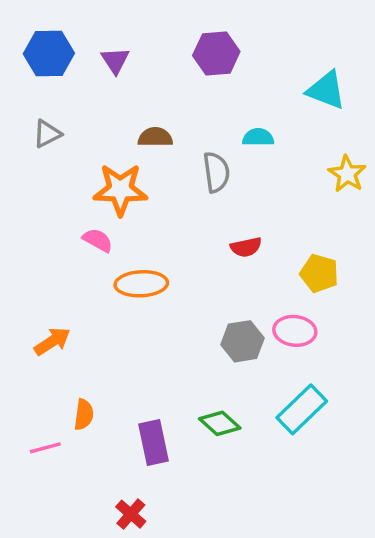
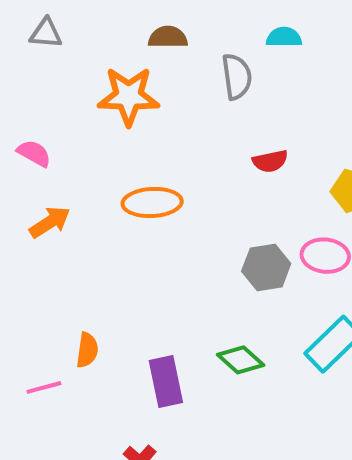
gray triangle: (47, 134) -> (46, 33), turned 32
pink semicircle: (98, 240) -> (34, 153), moved
orange arrow: (52, 341) -> (50, 222), moved

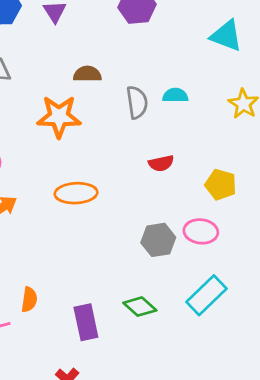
cyan semicircle: (284, 37) -> (175, 95), moved

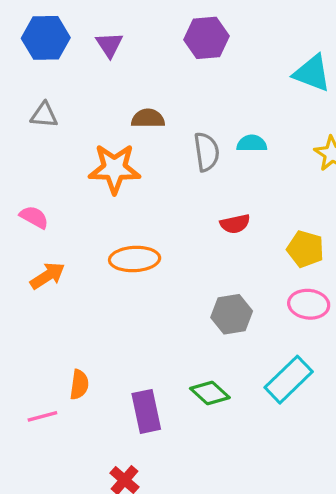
pink ellipse: (201, 231) -> (309, 304), moved

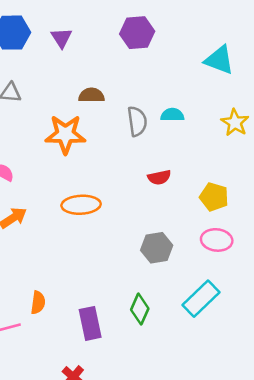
green diamond: (210, 393) -> (140, 309), turned 72

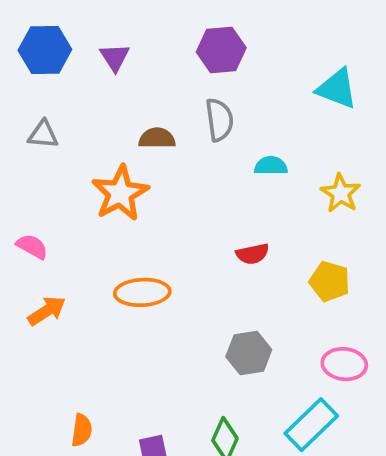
gray semicircle: (137, 121) -> (219, 120), moved
yellow star: (235, 123) -> (341, 193), moved
orange star: (65, 134) -> (120, 193), turned -30
pink ellipse: (217, 240) -> (344, 364), moved

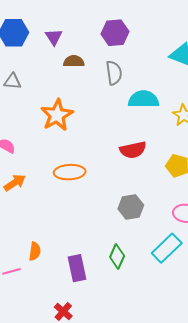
brown semicircle: (157, 138) -> (74, 61), moved
cyan semicircle: (271, 166) -> (143, 99), size x1.6
red semicircle: (252, 254) -> (133, 150), size x1.4

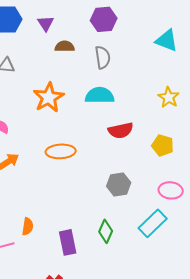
cyan semicircle: (143, 99) -> (100, 95), moved

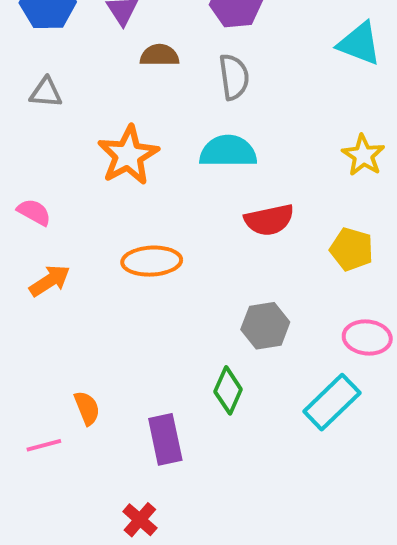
orange semicircle: (28, 226) -> (87, 408), turned -30
green diamond: (106, 231) -> (228, 390), moved

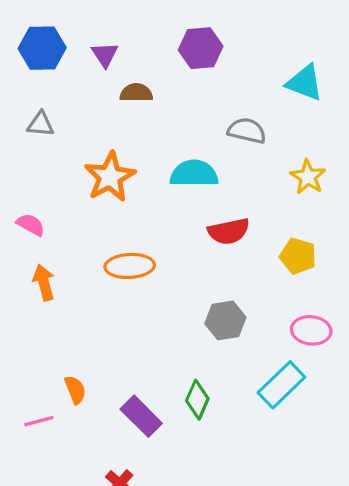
gray semicircle: (234, 77) -> (247, 131), moved, turned -69
orange arrow: (50, 281) -> (44, 282), turned -72
green diamond: (228, 390) -> (197, 400), moved
purple rectangle: (165, 439) -> (141, 416), turned -33

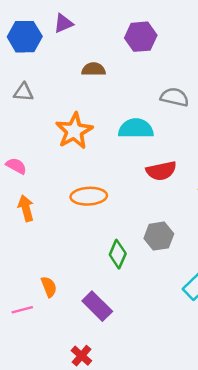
purple triangle: (105, 55) -> (63, 23), moved, turned 40
green diamond: (197, 400) -> (118, 254), moved

